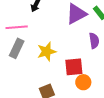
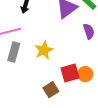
red square: (74, 67) -> (70, 73), moved

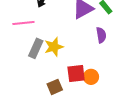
gray rectangle: (14, 52) -> (36, 48), moved

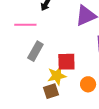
yellow star: (54, 47) -> (57, 76), moved
red square: (76, 73) -> (66, 62), moved

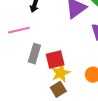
red square: (66, 62) -> (55, 59), moved

